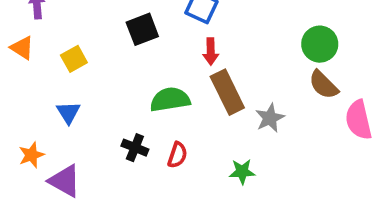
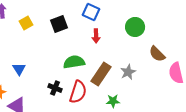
green circle: (320, 44) -> (135, 27), moved
yellow square: (74, 59) -> (26, 23), moved
brown rectangle: (227, 92) -> (101, 74), moved, turned 60
red semicircle: (177, 155) -> (78, 92), size x1.6

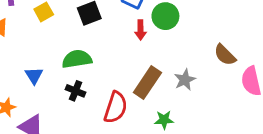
green circle: (135, 27) -> (165, 16), moved
green semicircle: (74, 62) -> (77, 59), moved
black cross: (55, 88) -> (75, 91), moved

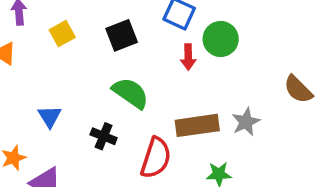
green semicircle: (77, 59) -> (131, 93), moved, turned 44
brown rectangle: (147, 83) -> (197, 125), turned 48

